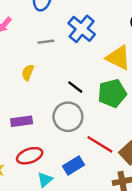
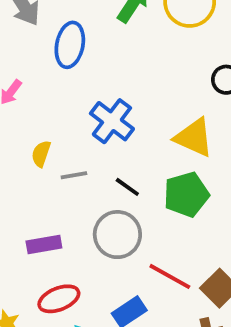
blue cross: (82, 29) -> (112, 121), moved
gray line: (46, 42) -> (74, 175), moved
yellow semicircle: (28, 72) -> (41, 154), moved

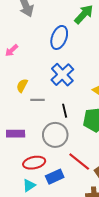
blue ellipse: (70, 45) -> (59, 37), moved
black line: (127, 187) -> (65, 111), turned 32
red ellipse: (59, 299) -> (34, 163), moved

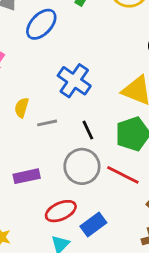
blue ellipse: (59, 37) -> (41, 24), moved, turned 35
red line: (79, 162) -> (123, 175), moved

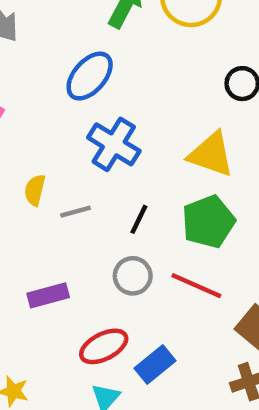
blue ellipse: (41, 24) -> (90, 76), moved
black line: (88, 130) -> (139, 219), turned 54
gray circle: (82, 166) -> (133, 276), size x0.7

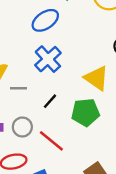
gray circle: (133, 276) -> (22, 127), moved
red line: (196, 286) -> (51, 141), moved

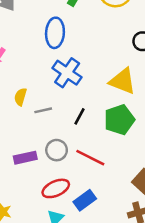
blue ellipse: (45, 20) -> (55, 33), turned -40

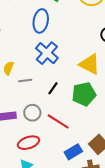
blue rectangle: (85, 200) -> (73, 152), moved

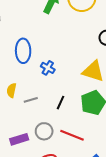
blue ellipse: (41, 21) -> (23, 51), moved
blue cross: (47, 53) -> (48, 68), size x0.6

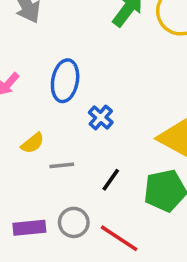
yellow semicircle: (11, 90) -> (33, 143), turned -152

